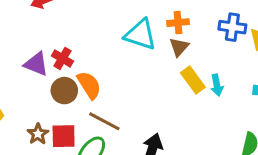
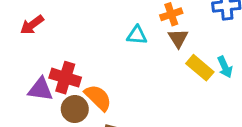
cyan triangle: (140, 35) -> (137, 35), size x0.6
red cross: (62, 58) -> (65, 78), size x1.4

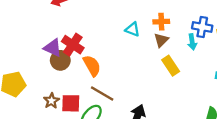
cyan arrow: (225, 67) -> (192, 42), moved
brown circle: (75, 109) -> (60, 60), moved

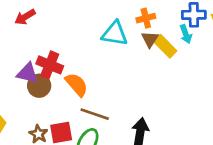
cyan triangle: (133, 29) -> (115, 34), size x1.5
yellow rectangle: (171, 66) -> (165, 46), moved

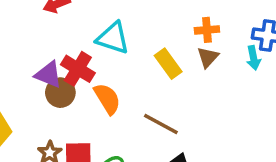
cyan triangle: (115, 34) -> (113, 38), moved
yellow rectangle: (165, 46) -> (168, 64), moved
brown line: (95, 114) -> (161, 124), moved

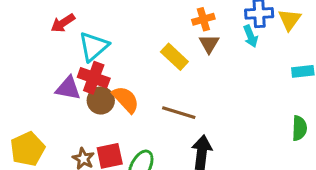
cyan triangle: (113, 38) -> (94, 46), moved, turned -48
brown circle: (60, 93) -> (101, 100), moved

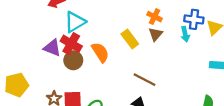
orange cross: (203, 19) -> (155, 17), turned 32
orange semicircle: (126, 99) -> (100, 52), moved
brown line: (179, 113) -> (144, 80), moved

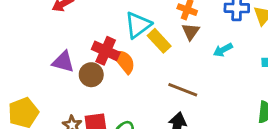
cyan triangle: (75, 22) -> (138, 25), moved
cyan arrow: (185, 34) -> (223, 50), moved, turned 80
red cross: (71, 44) -> (106, 51), moved

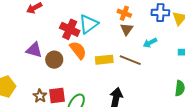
yellow rectangle: (159, 41) -> (104, 60), moved, turned -54
red cross: (106, 51) -> (70, 29), moved
brown line: (183, 90) -> (130, 60), moved

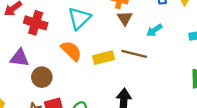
red cross: (70, 29) -> (36, 23), moved
brown circle: (54, 60) -> (42, 77), moved

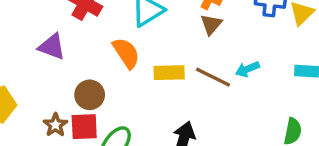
cyan arrow: (154, 30) -> (247, 69), moved
brown circle: (42, 77) -> (90, 95), moved

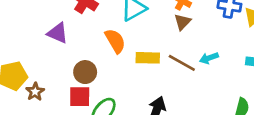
brown star: (55, 125) -> (35, 92), moved

